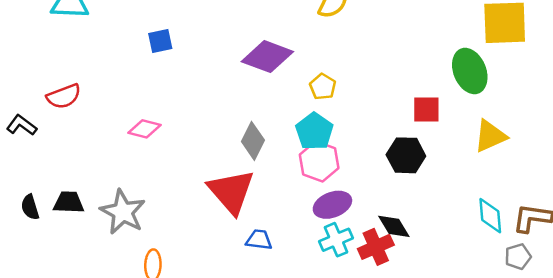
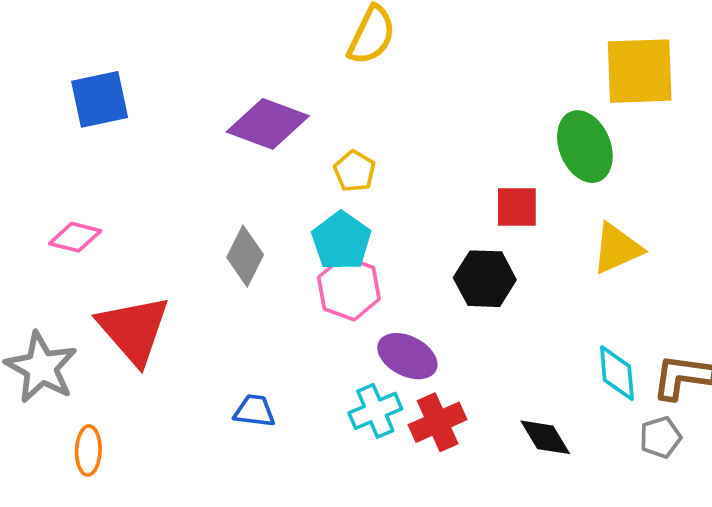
blue square: (160, 41) -> (100, 99), size x1.5
red triangle: (231, 191) -> (134, 330), moved
purple ellipse: (332, 205) -> (407, 356), moved, turned 48
black diamond: (394, 226) -> (545, 437), moved

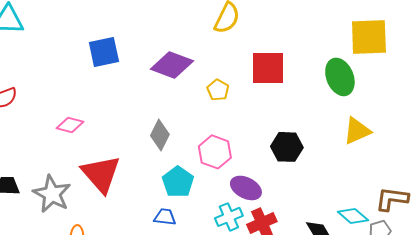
blue square: (100, 99) -> (104, 52), moved
red square: (517, 207) -> (268, 68), moved, size x1.5
cyan pentagon: (341, 241) -> (178, 182), moved
cyan diamond: (617, 373) -> (353, 216), moved, turned -44

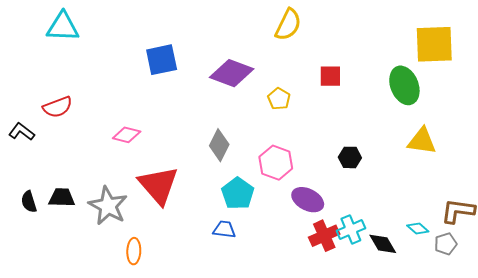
red square: (268, 68) -> (330, 76), size x0.6
yellow triangle: (357, 131) -> (422, 141), turned 32
black hexagon: (287, 147) -> (350, 157), size x0.7
cyan diamond: (353, 216) -> (418, 228), size x0.7
cyan cross: (229, 217) -> (351, 229), moved

